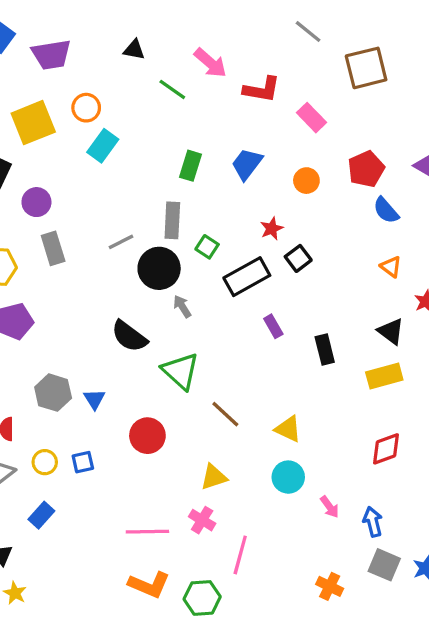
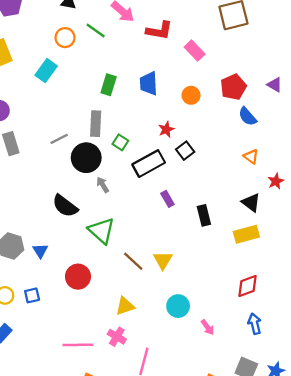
orange circle: (86, 108) -> (65, 38), moved
blue trapezoid: (247, 164) -> (149, 84), turned -40
yellow triangle: (288, 429) -> (163, 260), moved, turned 36
blue arrow: (373, 522) -> (255, 324), moved

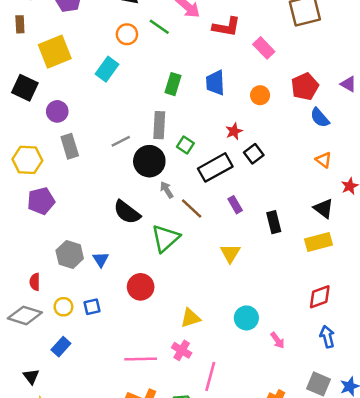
green triangle: (102, 231) -> (165, 238), turned 36
yellow triangle: (163, 260) -> (230, 253), moved
brown line: (133, 261) -> (192, 208), moved

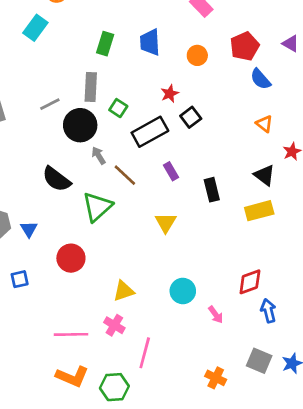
red diamond: (320, 297) -> (250, 282), moved

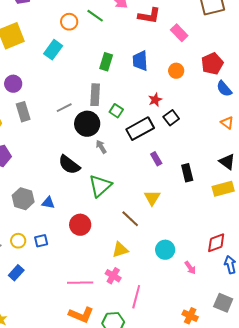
brown line: (125, 175) -> (130, 219), moved
blue triangle: (29, 229) -> (48, 203), turned -48

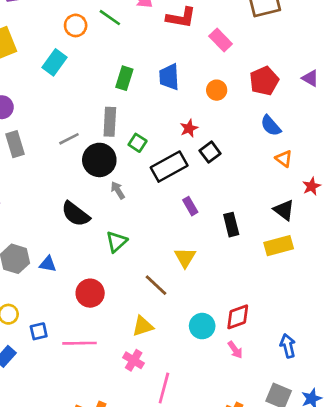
blue semicircle: (224, 89) -> (271, 126), moved
green triangle: (100, 186) -> (116, 242), size x0.7
blue square: (41, 241) -> (39, 331), moved
red diamond: (216, 243) -> (238, 317), moved
pink line: (80, 283) -> (80, 343), moved

